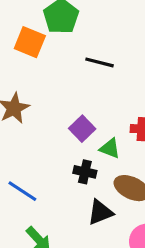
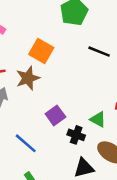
orange square: (30, 42) -> (41, 51), moved
purple square: (82, 129) -> (55, 115), moved

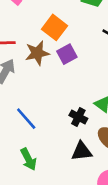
purple square: (55, 115) -> (67, 54), moved

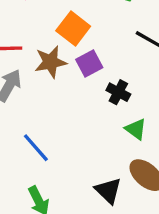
black cross: (78, 117) -> (118, 92), moved
black triangle: (82, 151) -> (108, 191), turned 50

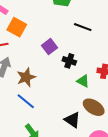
orange square: (73, 28) -> (17, 27), moved
brown star: (51, 62) -> (26, 77), moved

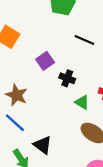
brown star: (26, 77) -> (17, 95), turned -30
black triangle: (72, 120) -> (43, 145), moved

